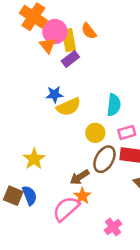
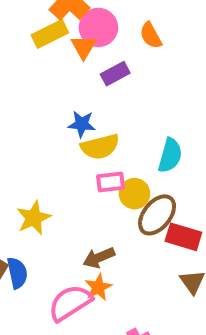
yellow rectangle: (69, 40) -> (50, 34), moved, turned 65
pink rectangle: (127, 132) -> (110, 182), moved
brown ellipse: (104, 159) -> (157, 215), moved

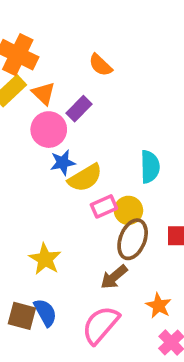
pink circle: (98, 27) -> (49, 130), moved
brown ellipse: (157, 215) -> (133, 239), moved
orange star: (98, 287) -> (159, 306), moved

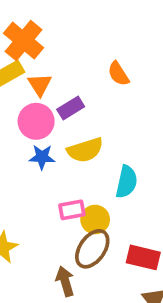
orange semicircle: (100, 65) -> (118, 74), moved
yellow semicircle: (85, 178) -> (85, 150), moved
brown arrow: (114, 277) -> (65, 281), turned 100

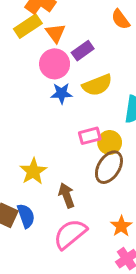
brown arrow: (65, 281) -> (67, 195), moved

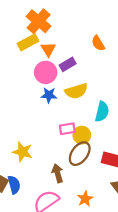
yellow star: (33, 171) -> (23, 152), turned -30
brown arrow: (67, 195) -> (58, 173), moved

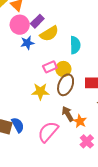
purple rectangle: (68, 64) -> (37, 21), moved
yellow star: (23, 152) -> (40, 91), moved
brown arrow: (58, 173) -> (68, 114), moved

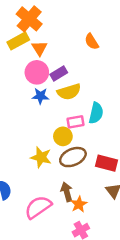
pink rectangle: (50, 67) -> (76, 122), moved
yellow circle: (63, 69) -> (63, 136), moved
brown ellipse: (66, 85) -> (73, 157), turned 30

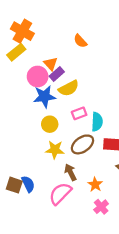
orange triangle: (39, 48) -> (51, 64), moved
blue star: (40, 96) -> (44, 97), size x1.5
cyan semicircle: (96, 113) -> (97, 122), moved
yellow circle: (63, 136) -> (50, 124), moved
brown arrow: (67, 192) -> (70, 172), moved

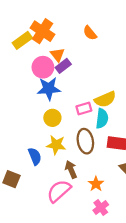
orange cross: (22, 31) -> (43, 31), moved
yellow semicircle: (69, 88) -> (105, 99), moved
brown ellipse: (82, 144) -> (85, 141), turned -70
blue semicircle: (28, 184) -> (35, 156), moved

